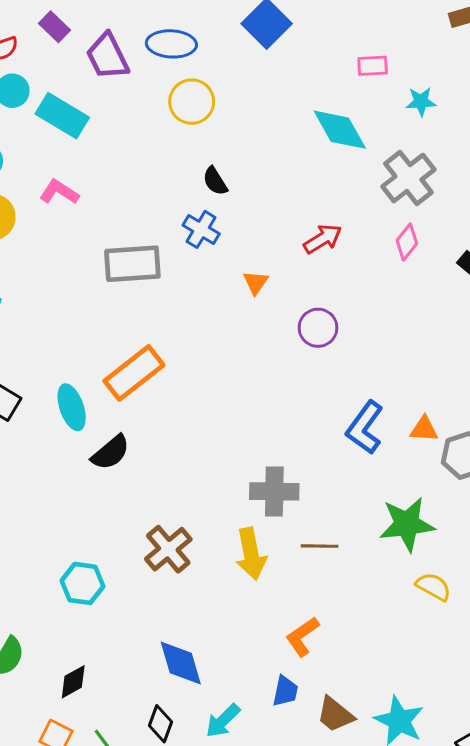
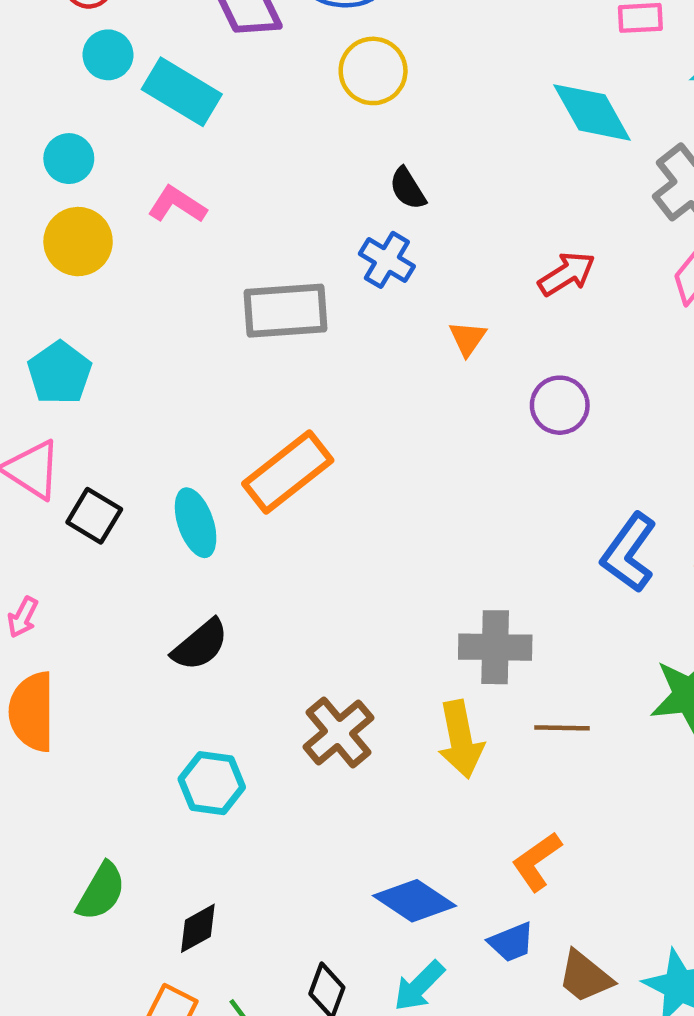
black semicircle: (111, 452) -> (200, 645), moved
blue diamond: (181, 663) -> (415, 901), moved, turned -40
blue trapezoid: (285, 691) -> (511, 942), turned 56

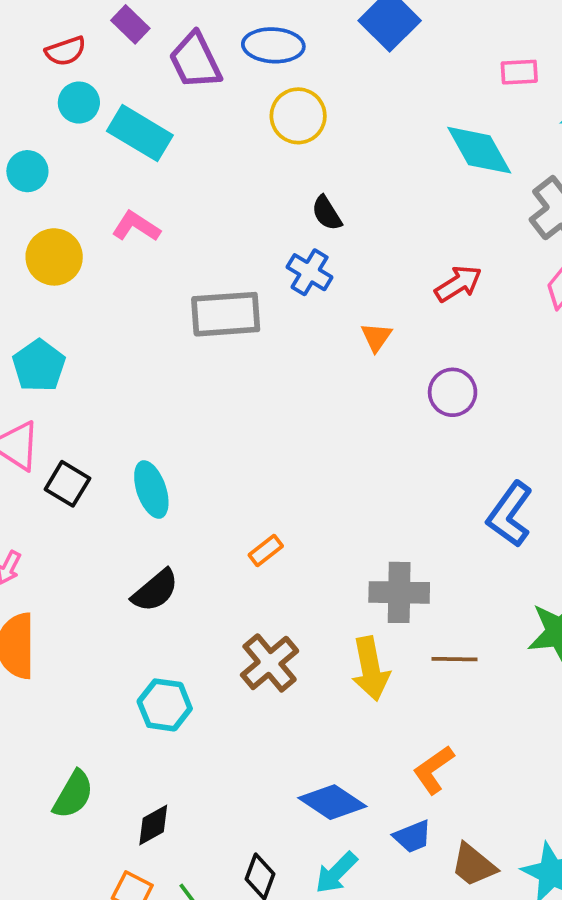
cyan circle: (69, 159) -> (27, 171), moved
orange rectangle: (288, 472) -> (266, 551), moved, size x0.5

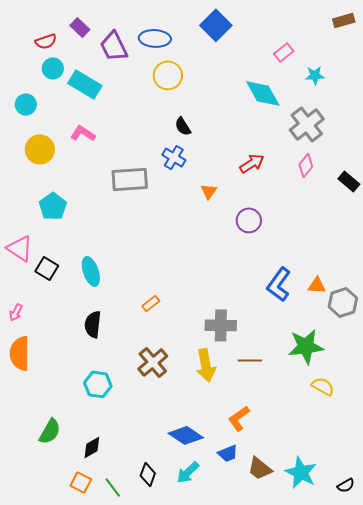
pink rectangle: (519, 72) -> (284, 52), turned -36
cyan pentagon: (39, 366) -> (53, 206), moved
black semicircle: (155, 591) -> (93, 324), turned 136

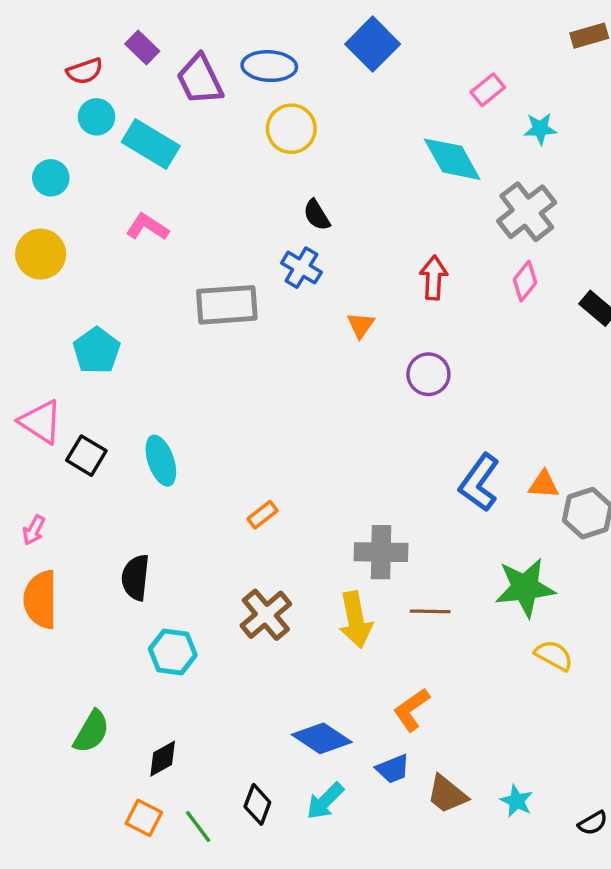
yellow circle: (40, 149) -> (41, 254), moved
red arrow: (252, 163) -> (434, 278), turned -55
black semicircle: (93, 324) -> (135, 577), moved
cyan star: (301, 472) -> (517, 801), size x0.6

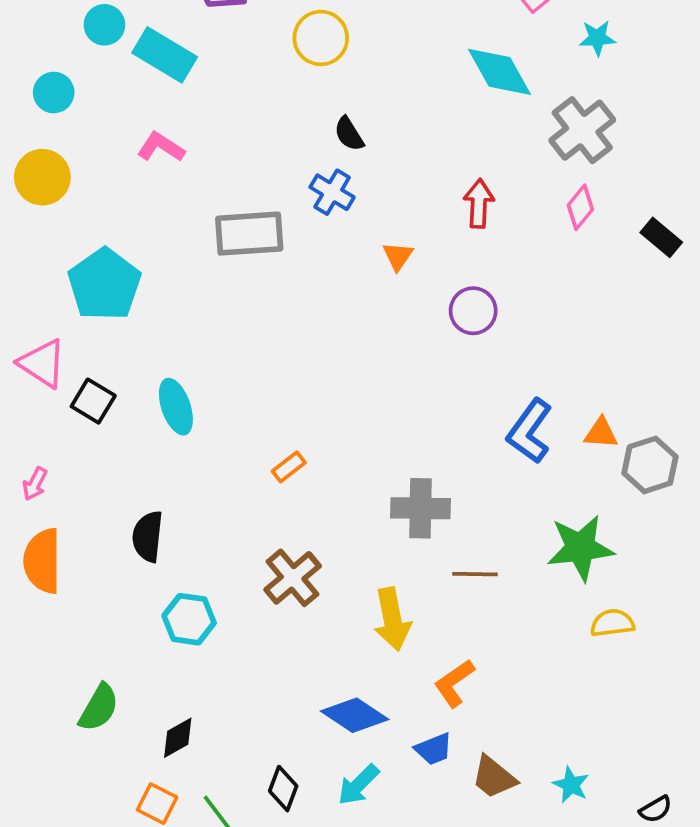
cyan pentagon: (97, 351) -> (104, 284), size x1.4
yellow arrow: (356, 620) -> (392, 619), moved
yellow semicircle: (554, 655) -> (612, 623), turned -36

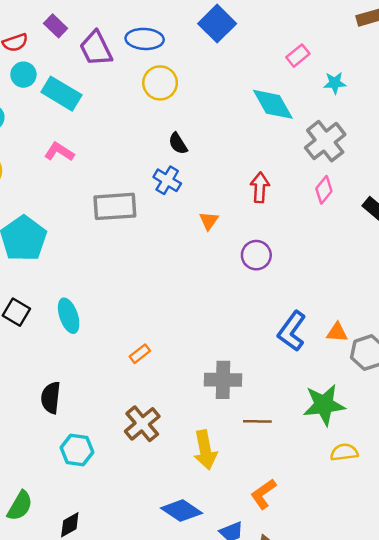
orange L-shape: (454, 683) -> (263, 494), moved

